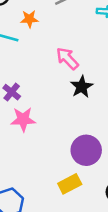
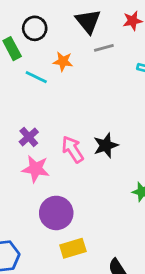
pink arrow: (67, 58) -> (73, 149), moved
purple circle: (86, 150) -> (56, 213), moved

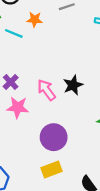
purple circle: (56, 213) -> (54, 137), moved

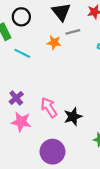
orange star: (35, 20) -> (54, 42), moved
black star: (73, 85) -> (73, 117), moved

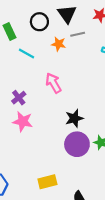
black circle: (21, 17) -> (39, 22), moved
pink arrow: (49, 107) -> (53, 83), moved
purple circle: (52, 152) -> (77, 144), moved

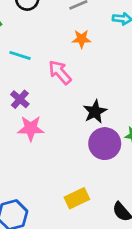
orange star: (58, 44) -> (81, 39), moved
cyan line: (27, 54) -> (20, 55), moved

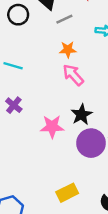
pink arrow: (60, 72) -> (73, 75), moved
pink star: (31, 128) -> (52, 127), moved

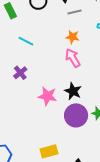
black star: (82, 115) -> (73, 91), turned -30

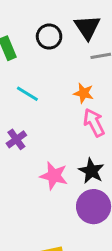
orange star: (72, 37) -> (84, 93), moved

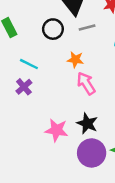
black circle: (49, 37) -> (53, 29), moved
purple cross: (16, 139) -> (24, 87), moved

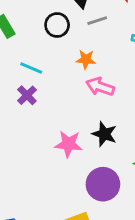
pink arrow: (86, 83) -> (100, 87), turned -35
purple circle: (92, 153) -> (103, 184), moved

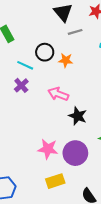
black circle: (57, 25) -> (45, 52), moved
pink arrow: (100, 87) -> (58, 94), moved
pink star: (69, 144) -> (48, 149), moved

